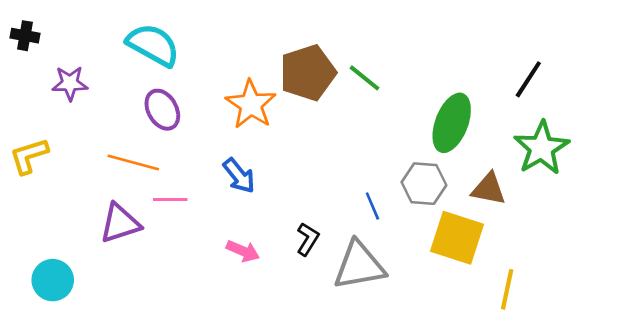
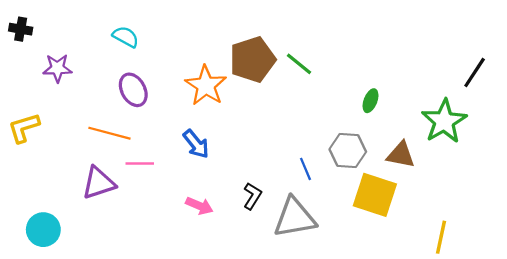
cyan semicircle: (153, 45) -> (126, 37), size x0.6
black line: (528, 79) -> (475, 73), moved
green ellipse: (452, 123) -> (371, 101), size x0.5
yellow line: (507, 289) -> (441, 237), moved

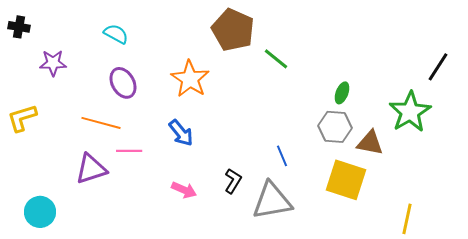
brown pentagon: (252, 60) -> (233, 30), moved, turned -30
gray hexagon: (348, 151) -> (335, 127), moved

